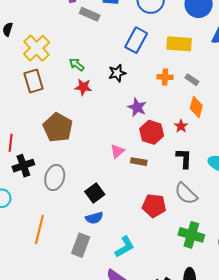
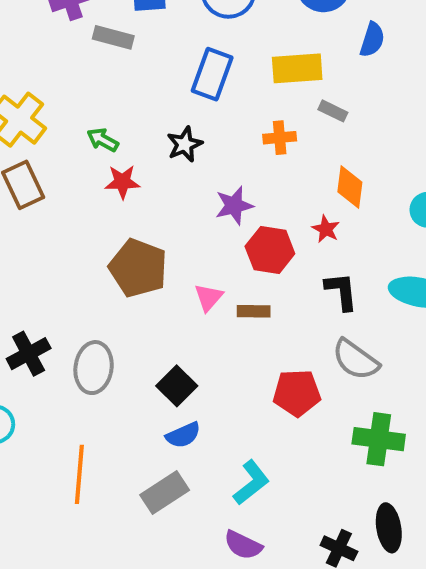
gray rectangle: (192, 80) -> (333, 111), moved
purple star: (137, 107) -> (234, 206), turned -30
brown pentagon: (58, 128) -> (138, 268), moved
gray rectangle: (81, 245) -> (165, 492), turned 45

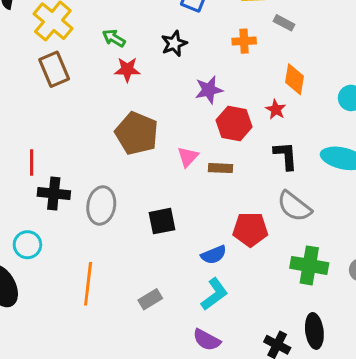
black cross: (29, 354) -> (54, 194), turned 32
black square: (177, 386) -> (162, 221), turned 32
blue semicircle: (183, 435) -> (214, 255), moved
gray rectangle: (165, 492) -> (150, 299), size x0.7

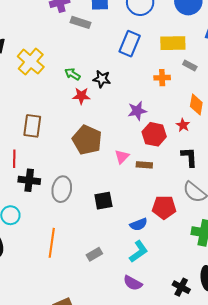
black star: (174, 44) -> (102, 79), moved, turned 30
brown rectangle: (54, 69) -> (32, 126), moved, turned 30

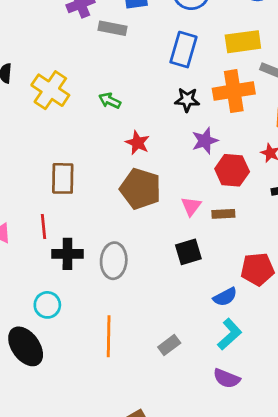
orange cross: (162, 78) -> (234, 91), size x1.8
black star: (102, 79) -> (187, 100), moved
red star: (81, 96) -> (138, 143), moved, turned 30
black square: (103, 201) -> (188, 252), moved

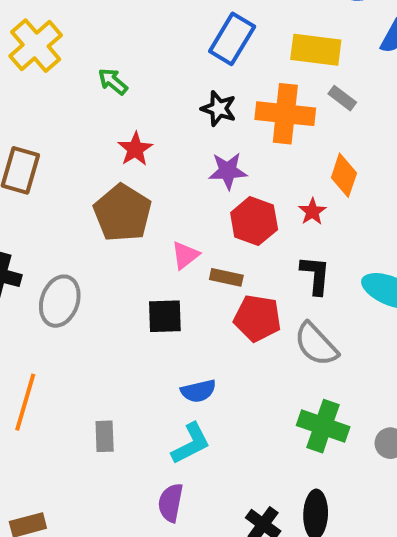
red pentagon: (257, 269) -> (257, 318), moved
gray rectangle: (169, 345) -> (105, 436), turned -70
purple semicircle: (227, 378) -> (171, 503), turned 64

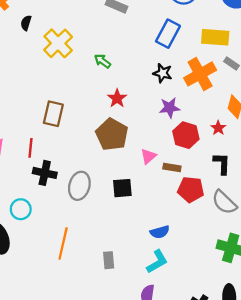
orange cross: (285, 114) -> (200, 74), turned -32
black square: (165, 316) -> (122, 188), moved

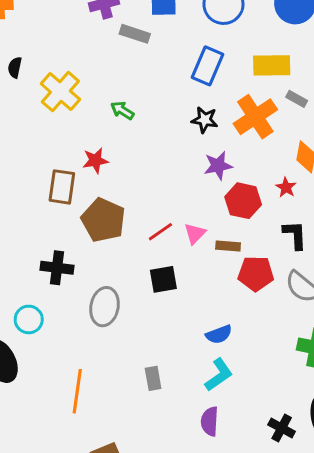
red star: (117, 98) -> (95, 161), moved, turned 30
brown pentagon: (112, 134) -> (103, 220), moved
red line: (31, 148) -> (160, 232), moved, turned 54
gray ellipse: (79, 186) -> (105, 307), moved
orange line: (63, 243) -> (77, 391), moved

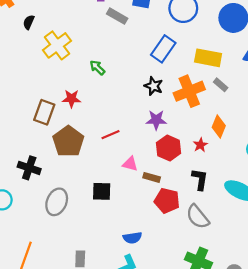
red line: (160, 232) -> (110, 135), moved
pink triangle: (195, 234) -> (130, 164), turned 49

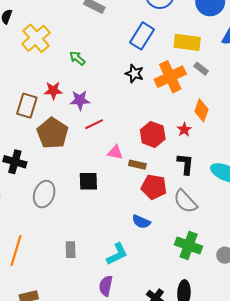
purple star: (156, 120) -> (80, 100), moved
blue semicircle: (132, 238) -> (141, 222), moved, turned 36

